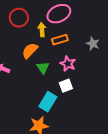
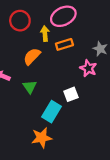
pink star: (68, 64) -> (88, 68), moved
green triangle: (43, 68) -> (30, 87), moved

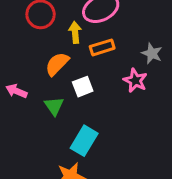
white square: (71, 94) -> (83, 87), moved

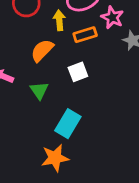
pink star: (135, 81) -> (112, 17), moved
white square: (83, 87) -> (78, 72), moved

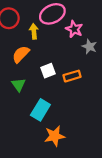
orange rectangle: (85, 35) -> (72, 76), moved
orange star: (55, 158) -> (55, 136), moved

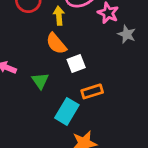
orange semicircle: (21, 54) -> (56, 44), moved, turned -84
orange rectangle: (72, 76) -> (92, 91), moved

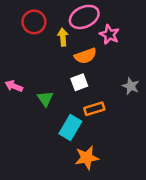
gray star: (127, 34) -> (131, 86), moved
orange semicircle: (56, 44) -> (85, 56), moved, turned -70

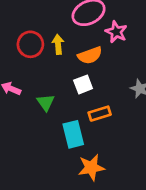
red circle: (34, 22) -> (30, 44), moved
yellow arrow: (63, 37) -> (58, 44), moved
cyan rectangle: (70, 128) -> (73, 134), turned -45

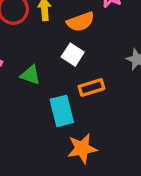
white square: (83, 84) -> (73, 55), turned -36
green triangle: (46, 102) -> (30, 75), turned -36

